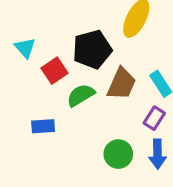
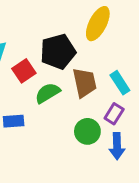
brown trapezoid: (122, 84) -> (84, 83), turned -36
green circle: (118, 154) -> (87, 131), moved

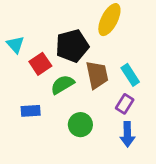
green circle: (87, 131) -> (80, 125), moved

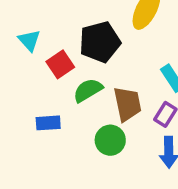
brown trapezoid: (97, 75) -> (127, 104), moved

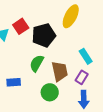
red square: (60, 64) -> (21, 26), moved
green semicircle: (88, 90) -> (37, 63), turned -30

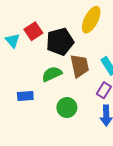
green semicircle: (37, 63) -> (52, 74), turned 36
brown trapezoid: (60, 71) -> (80, 66), moved

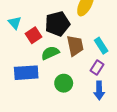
red square: (33, 31) -> (33, 35), moved
blue rectangle: (25, 96) -> (26, 73), size x1.6

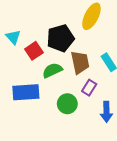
purple rectangle: (97, 68) -> (89, 88), moved

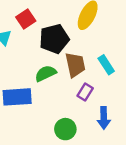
red square: (34, 51) -> (26, 19), moved
green circle: (67, 104) -> (65, 129), moved

